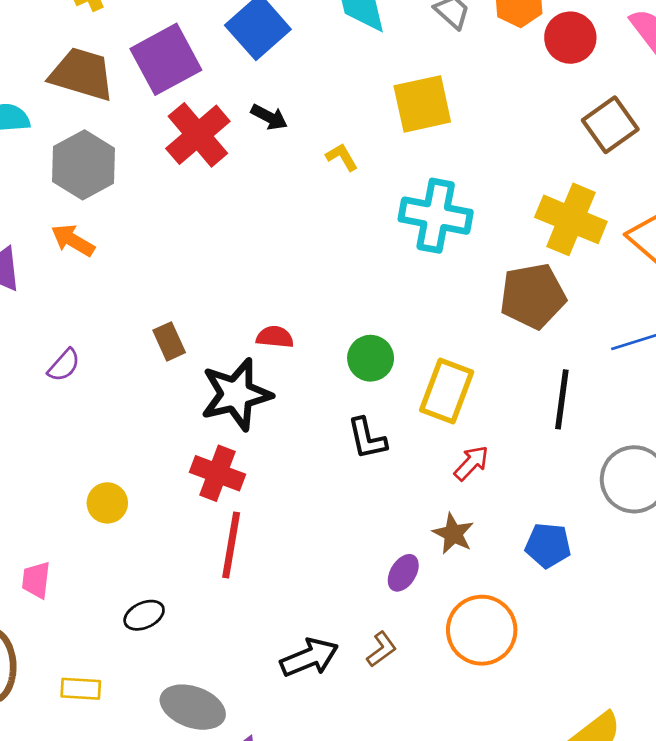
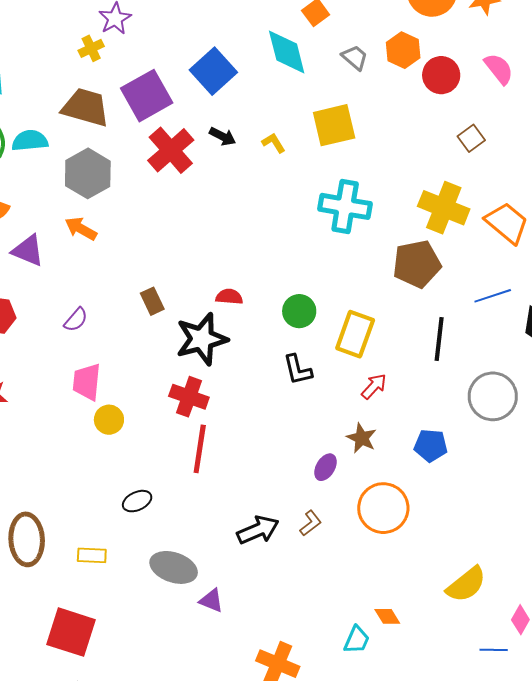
brown square: (610, 125) -> (471, 138), size x0.7
yellow L-shape: (342, 157) -> (274, 143), moved
pink trapezoid: (36, 580) -> (87, 382), moved, size x1.4

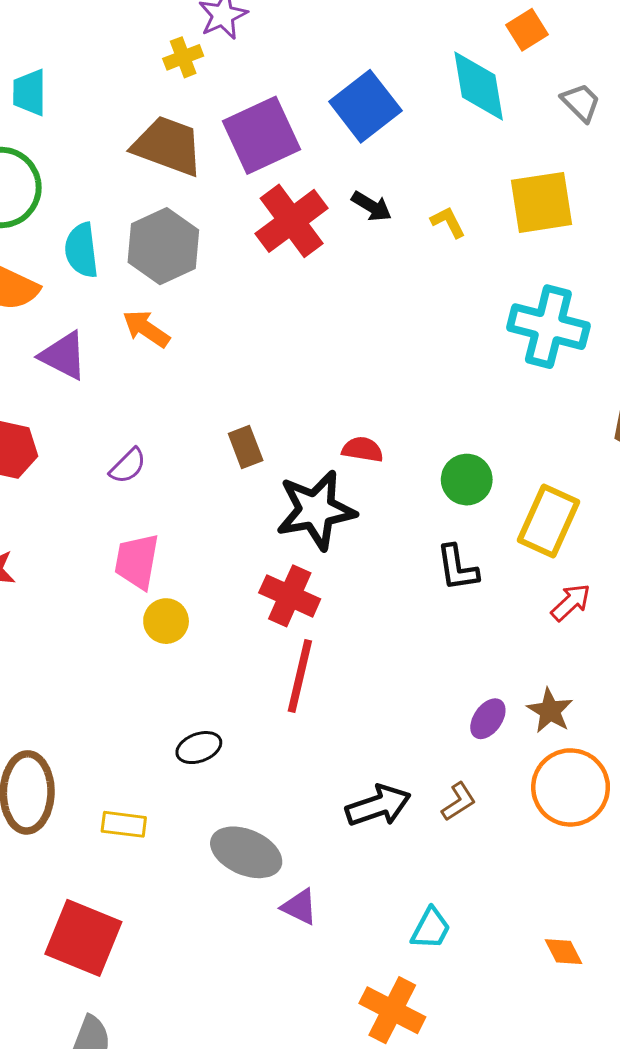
cyan semicircle: (30, 141) -> (81, 250), moved, turned -96
brown star: (362, 438) -> (550, 711), moved
cyan trapezoid: (357, 640) -> (431, 929), moved

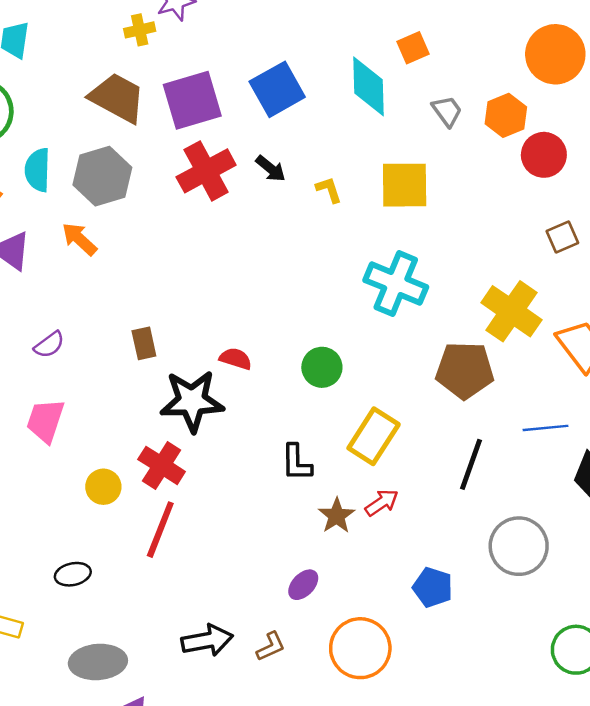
green circle: (467, 480) -> (322, 367), moved
yellow circle: (166, 621) -> (103, 487), moved
brown star: (550, 711) -> (337, 516), moved
gray ellipse: (246, 852) -> (98, 662), turned -36

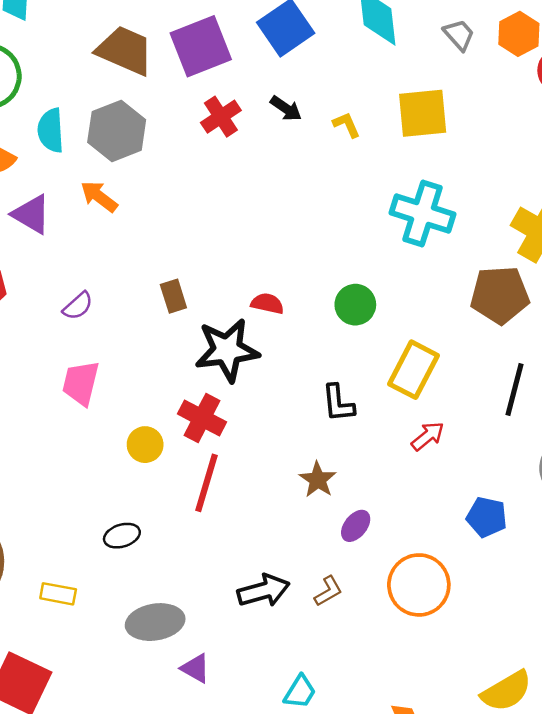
red cross: (206, 171) -> (221, 117), size x0.7
brown star: (337, 516) -> (318, 480), moved

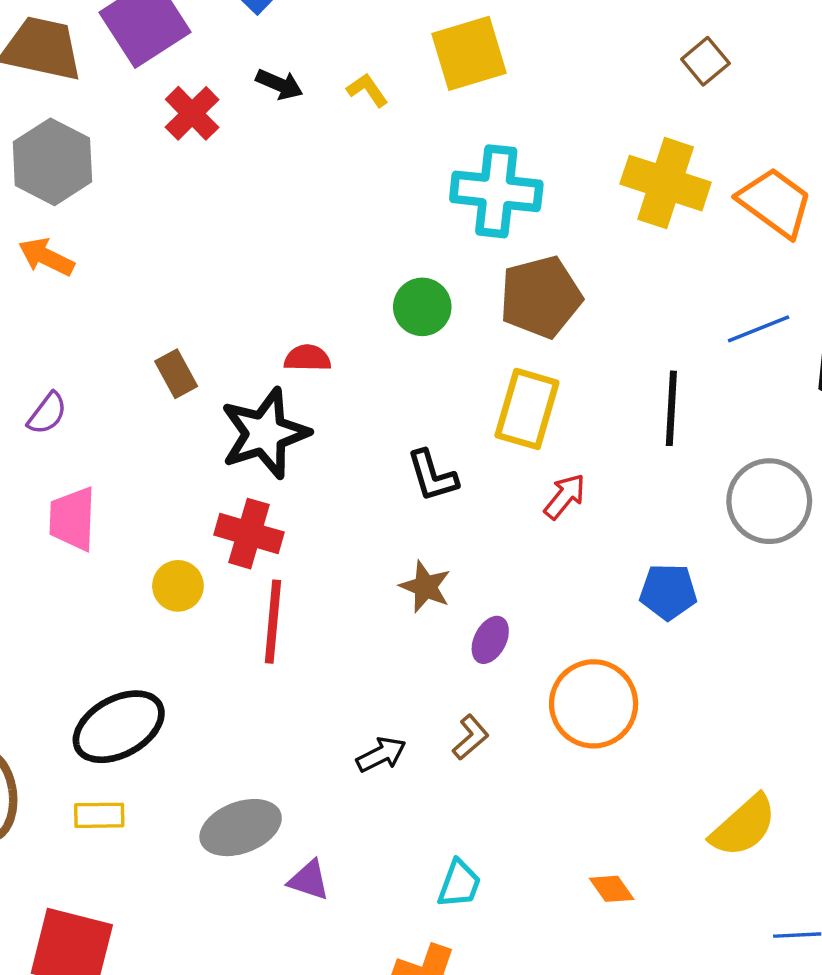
brown pentagon: (500, 295) -> (541, 297), moved
green circle: (355, 305) -> (422, 307), moved
black ellipse: (122, 536) -> (119, 727), moved, size x1.8
black arrow: (264, 591) -> (381, 754), size x0.7

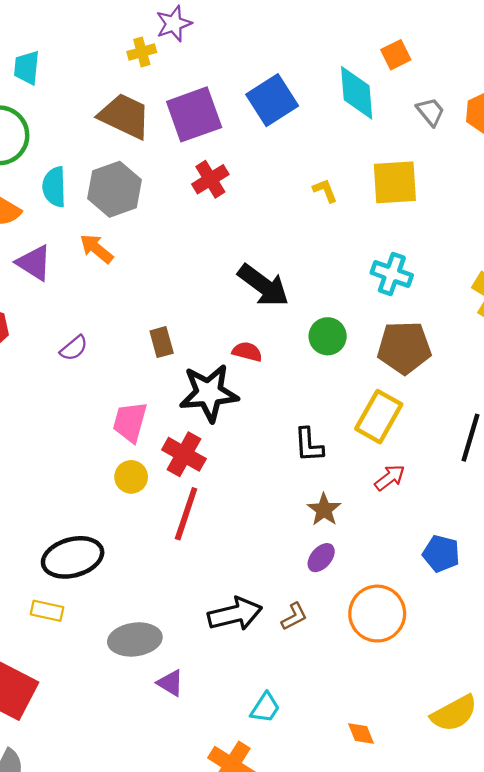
black arrow: (279, 84) -> (263, 285), moved, size x1.8
cyan cross: (496, 191) -> (392, 274), size x0.7
pink trapezoid: (72, 519) -> (130, 422), moved
brown star: (425, 587) -> (324, 510), moved
black arrow: (381, 754) -> (235, 614), size x1.6

